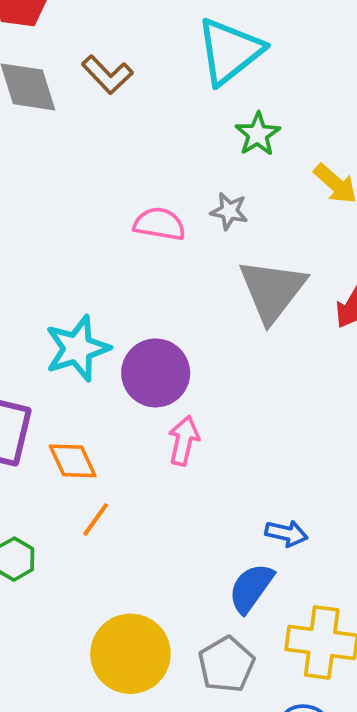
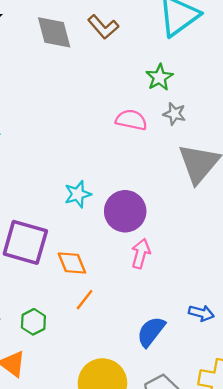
green star: (258, 134) -> (159, 77), moved
cyan star: (77, 348) -> (78, 194), size x0.7
blue semicircle: (251, 588) -> (151, 332), moved

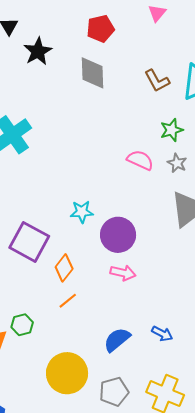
brown L-shape: (103, 27) -> (157, 81), moved
pink arrow: (141, 254) -> (123, 273), turned 75
orange diamond: (72, 263) -> (64, 268), turned 48
green hexagon: (33, 322) -> (22, 325), moved

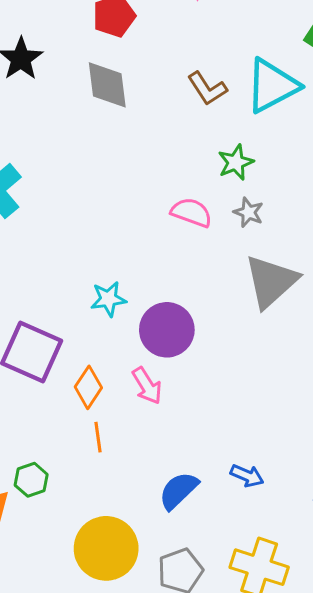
pink arrow: (123, 273) -> (147, 386), moved, turned 50
orange line: (68, 301) -> (98, 437), turned -54

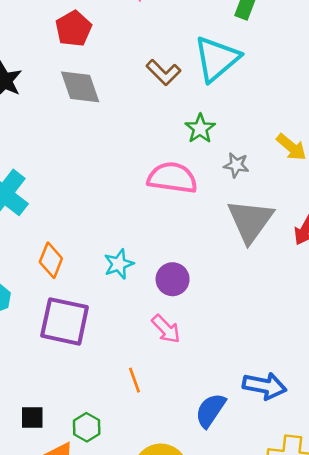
pink semicircle: (191, 212) -> (172, 178), size x1.4
gray star: (248, 212) -> (236, 165), moved
purple circle: (167, 330) -> (173, 279), size x0.7
orange diamond: (88, 387) -> (51, 260), moved
blue arrow: (247, 476) -> (265, 386), size x1.5

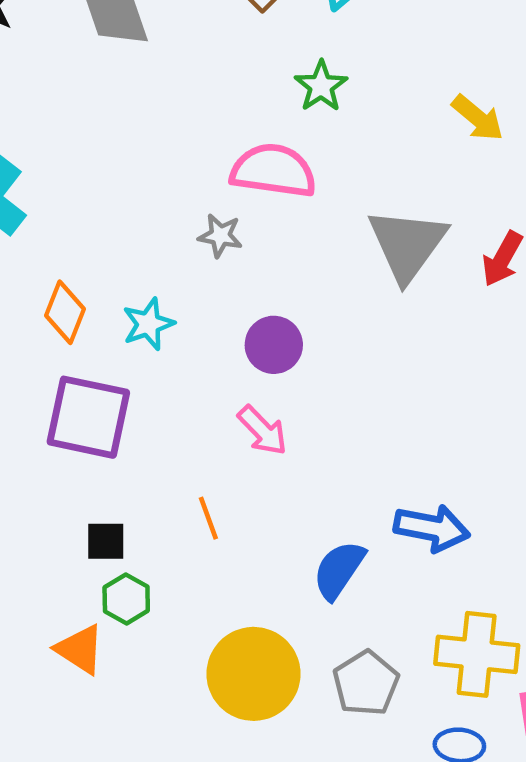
gray star: (236, 165) -> (220, 236), moved
cyan star: (119, 264) -> (148, 324), moved
black square: (32, 417) -> (106, 541), moved

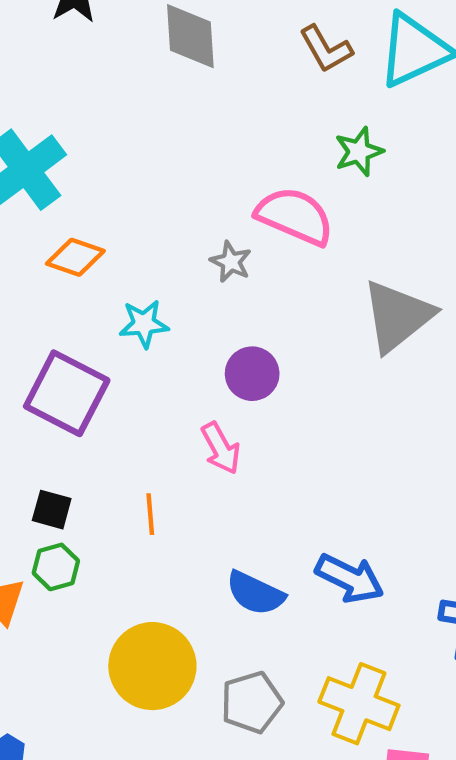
orange diamond: (65, 312) -> (75, 257), moved, turned 72
blue semicircle: (339, 570) -> (255, 593), turned -114

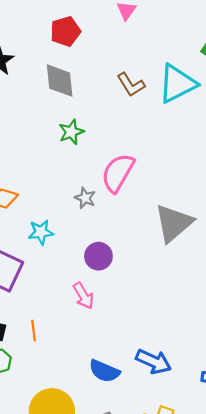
green star: (359, 152) -> (71, 132), moved
pink semicircle: (295, 216) -> (118, 173), turned -81
orange line: (150, 514) -> (34, 331), moved

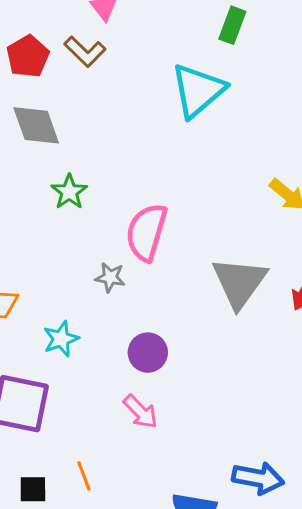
brown L-shape: (131, 85) -> (85, 51), moved

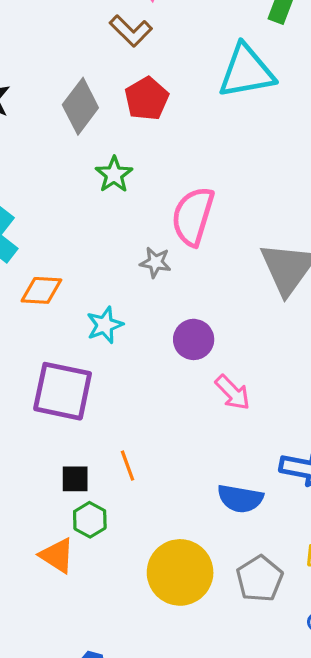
red pentagon: (28, 56) -> (147, 99), moved
cyan triangle: (198, 90) -> (246, 71), turned 30
gray diamond: (36, 125) -> (80, 106), turned 56
pink arrow: (140, 412) -> (233, 392), moved

